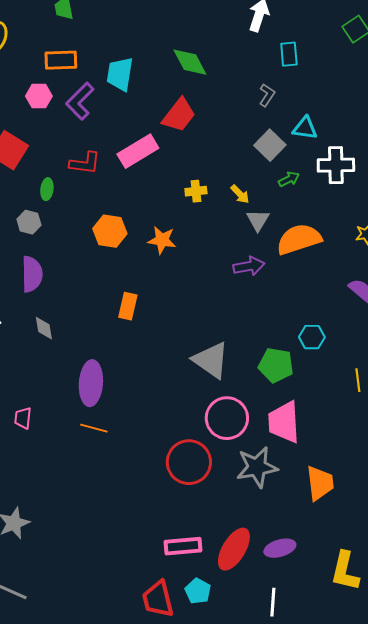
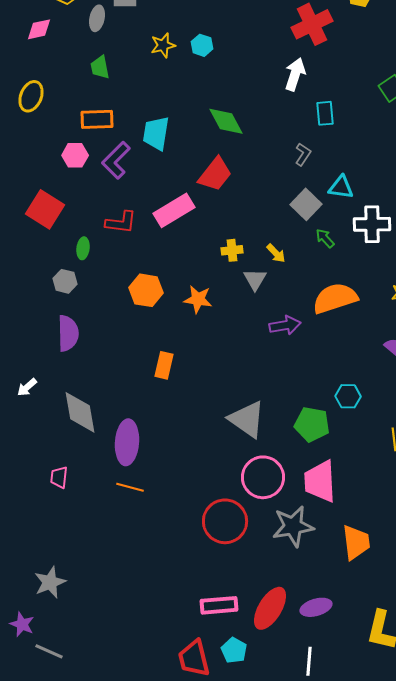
green arrow: (289, 179) -> (325, 238), turned -105
gray triangle: (258, 220) -> (255, 279), moved
gray diamond: (44, 328) -> (80, 412), moved, size x1.8

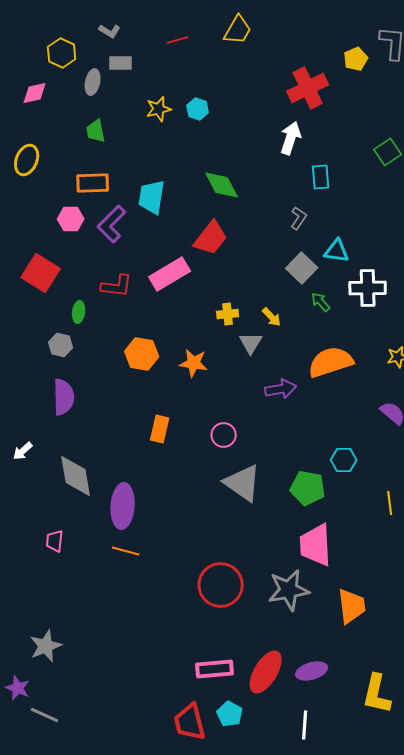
pink circle: (263, 477) -> (224, 435), moved, size x0.6

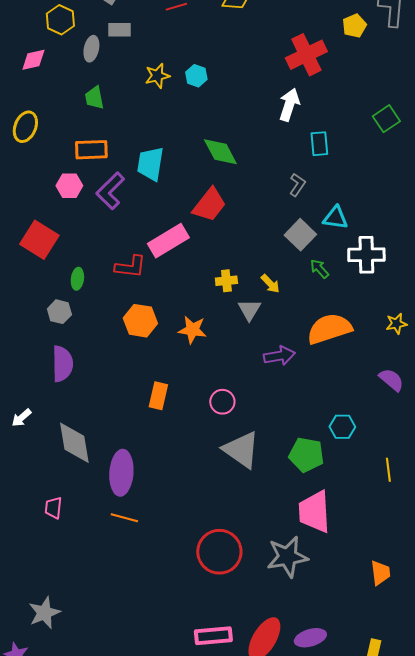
red L-shape: (117, 286) -> (130, 267), moved
orange trapezoid: (352, 606) -> (380, 573), moved, size x0.7

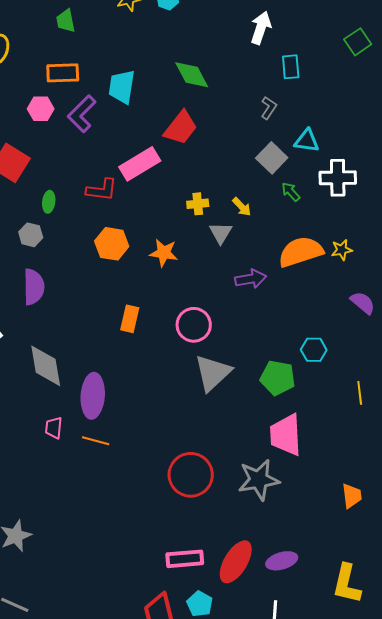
yellow star: (396, 324) -> (342, 250), moved
pink circle: (222, 402) -> (194, 325), size x1.4
gray triangle: (241, 450) -> (213, 373), turned 42
pink trapezoid: (53, 508) -> (54, 428), moved

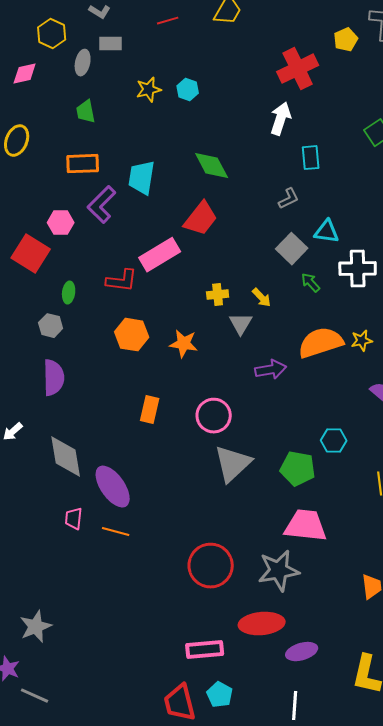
gray L-shape: (269, 108) -> (289, 199), turned 30
pink hexagon: (41, 109) -> (61, 223), moved
purple ellipse: (93, 396) -> (113, 487), turned -39
pink trapezoid: (286, 435) -> (306, 526), turned 99
red ellipse: (236, 562) -> (262, 624), moved, turned 54

